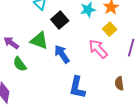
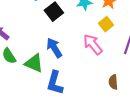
green triangle: (39, 41) -> (34, 63), moved
blue L-shape: (77, 87) -> (55, 83), moved

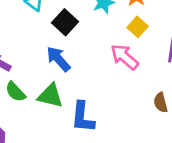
blue arrow: (54, 48) -> (58, 59), moved

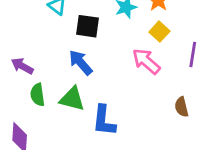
black square: (65, 22) -> (87, 26), turned -35
green semicircle: (15, 92) -> (37, 95), turned 35

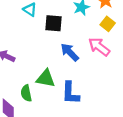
blue arrow: (81, 62) -> (70, 52), moved
green semicircle: (37, 95) -> (26, 93), moved

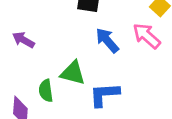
blue L-shape: (70, 93) -> (104, 95), turned 80

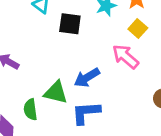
blue arrow: (107, 40) -> (87, 78), moved, turned -80

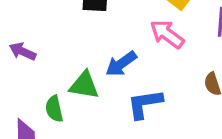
blue L-shape: (86, 113) -> (145, 104), moved

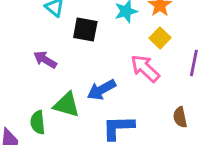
purple arrow: (23, 51) -> (45, 60), moved

